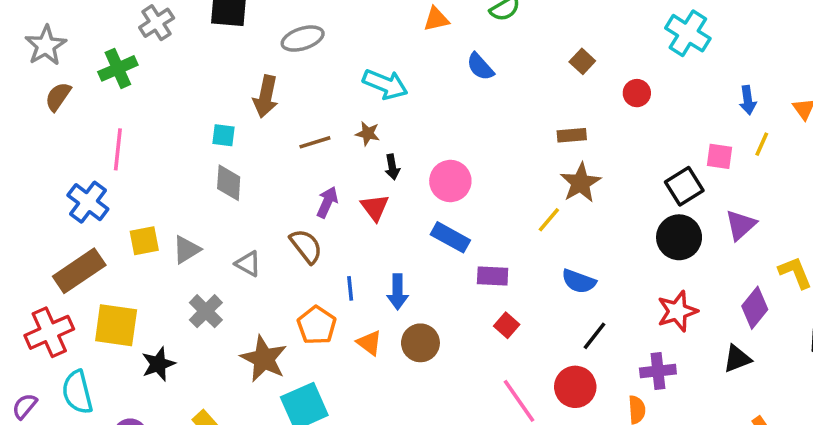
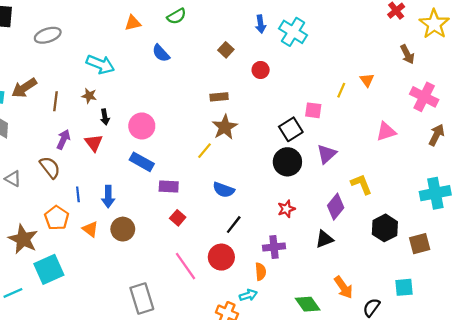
brown arrow: (266, 97) -> (24, 88), moved, turned 45
blue arrow: (748, 100) -> (261, 24), moved
brown line: (315, 142) -> (56, 101), turned -66
yellow line: (762, 144) -> (341, 90), moved
red star: (677, 311) -> (286, 209), size x0.7

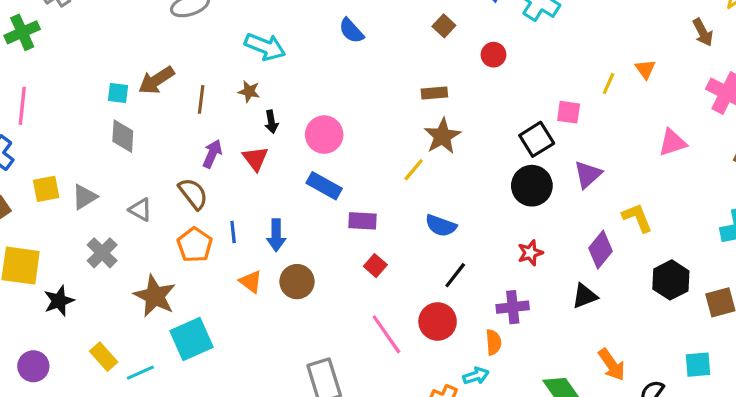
orange pentagon: (57, 218) -> (195, 245), moved

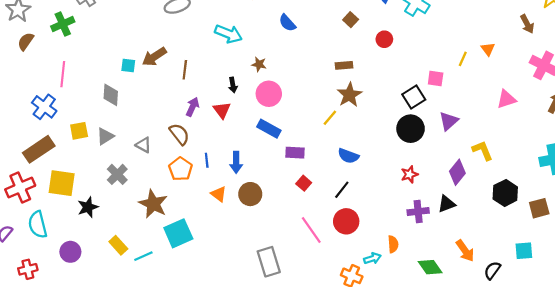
brown star: (249, 91) -> (259, 64), moved
gray diamond: (123, 136) -> (111, 95), moved
black line: (455, 275) -> (342, 190), moved
purple cross: (513, 307) -> (418, 211), moved
orange semicircle: (493, 342) -> (393, 244), moved

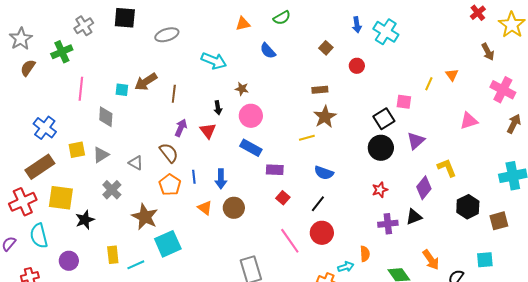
pink line: (63, 74) -> (81, 89), moved
yellow line: (330, 118) -> (307, 138), turned 35
yellow rectangle: (118, 245) -> (113, 255), turned 36

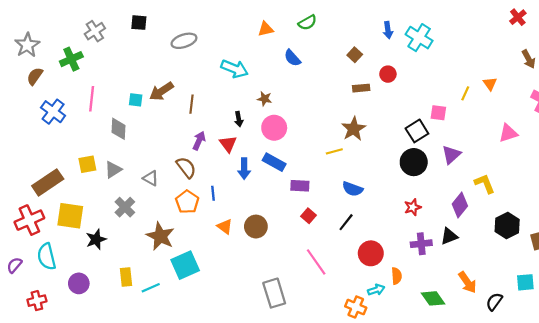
black square: (125, 18) -> (139, 23), size x0.7
brown rectangle: (320, 90) -> (361, 88), moved
blue cross: (45, 128) -> (53, 112), moved
blue arrow: (221, 179) -> (244, 169), moved
red circle: (322, 233) -> (371, 253), moved

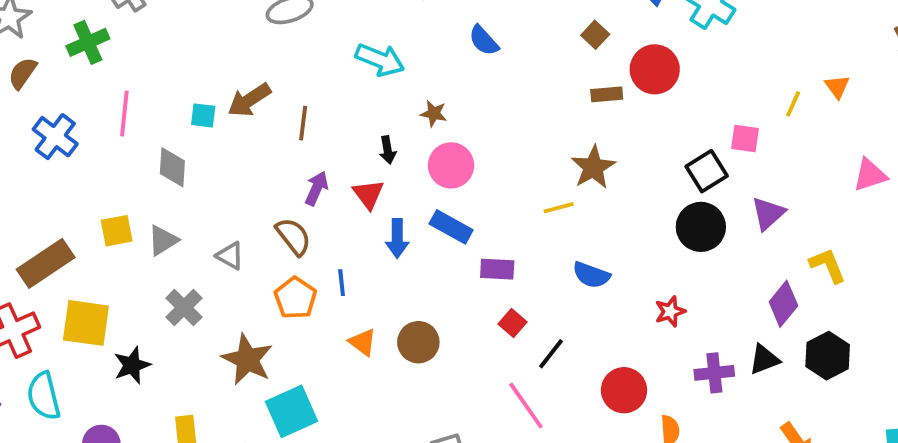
red circle: (388, 74) -> (655, 69), size x1.6
red star: (413, 207) -> (670, 311), moved
black line: (346, 222) -> (551, 354), moved
black hexagon: (507, 225) -> (828, 356), moved

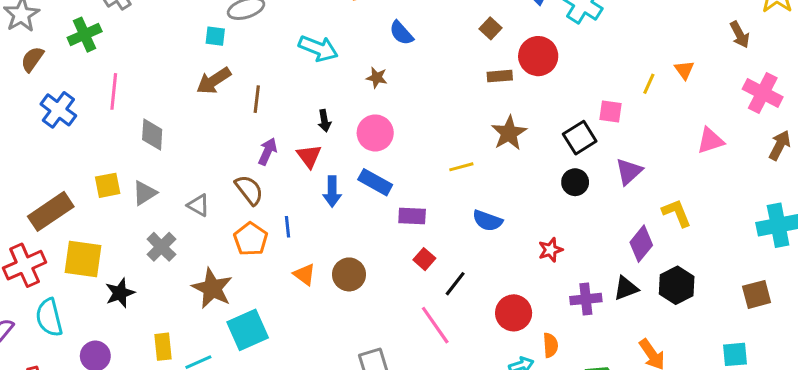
brown star: (434, 114) -> (377, 78), moved
cyan square: (203, 115) -> (215, 36), moved
brown star: (593, 167) -> (509, 133), moved
black circle: (701, 227) -> (575, 182), size x0.7

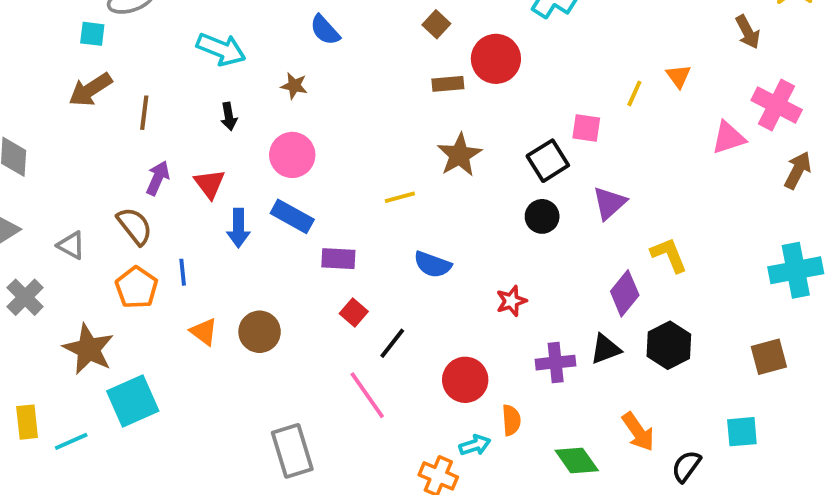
black arrow: (324, 121) -> (229, 117), moved
pink triangle: (710, 141) -> (729, 138), moved

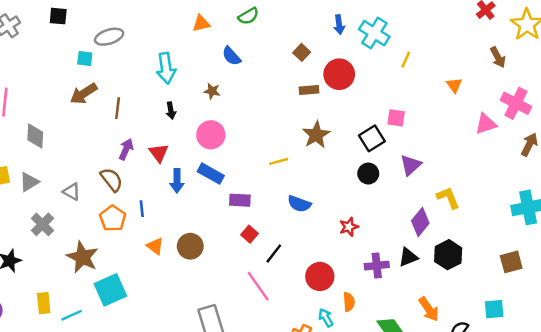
cyan arrow: (221, 49) -> (166, 68), turned 60
yellow line: (634, 93) -> (406, 60), moved
cyan arrow: (475, 445) -> (326, 318), turned -102

